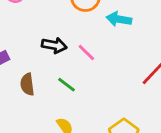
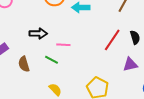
pink line: (86, 53) -> (63, 45), moved, turned -32

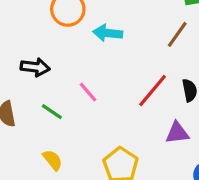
pink line: (63, 45) -> (88, 92), moved, turned 40

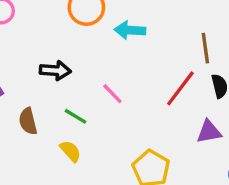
brown line: (177, 34) -> (205, 48), moved, turned -40
yellow semicircle: (53, 160) -> (70, 151), moved

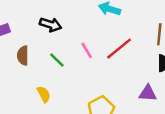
red line: (180, 88) -> (119, 49), moved
yellow semicircle: (70, 151) -> (44, 94), moved

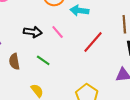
pink line: (87, 50) -> (58, 32), moved

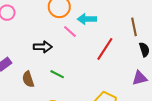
pink line: (58, 32) -> (70, 32), moved

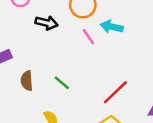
black arrow: (43, 47) -> (47, 23), moved
red line: (105, 49) -> (115, 92), moved

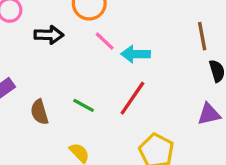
cyan arrow: (112, 27) -> (136, 54), moved
red line: (115, 92) -> (132, 98), moved

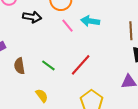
cyan arrow: (136, 54) -> (90, 21), moved

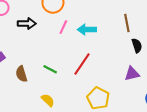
cyan arrow: (90, 21) -> (87, 30), moved
pink line: (68, 26) -> (63, 27), turned 72

